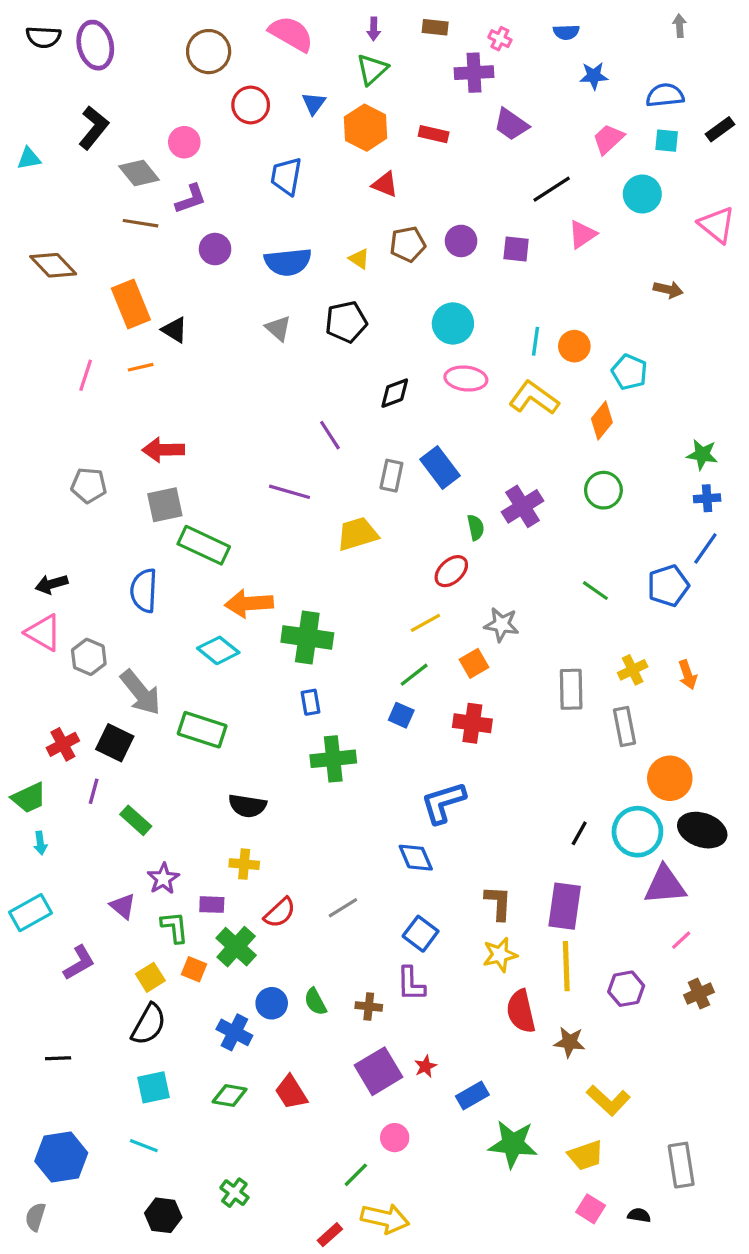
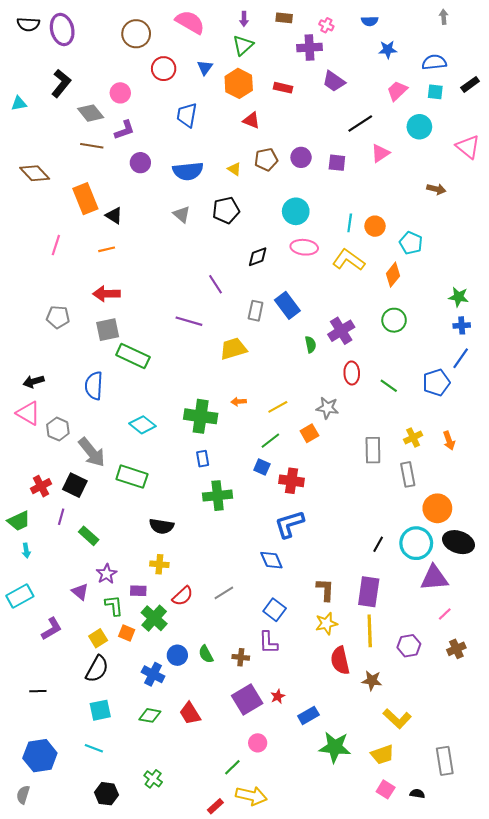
orange line: (141, 367) -> (107, 249), moved
red ellipse: (451, 571) -> (352, 373), moved, turned -50
orange arrow: (249, 603) -> (239, 402), moved, size x0.5
red cross: (472, 723) -> (292, 481), moved

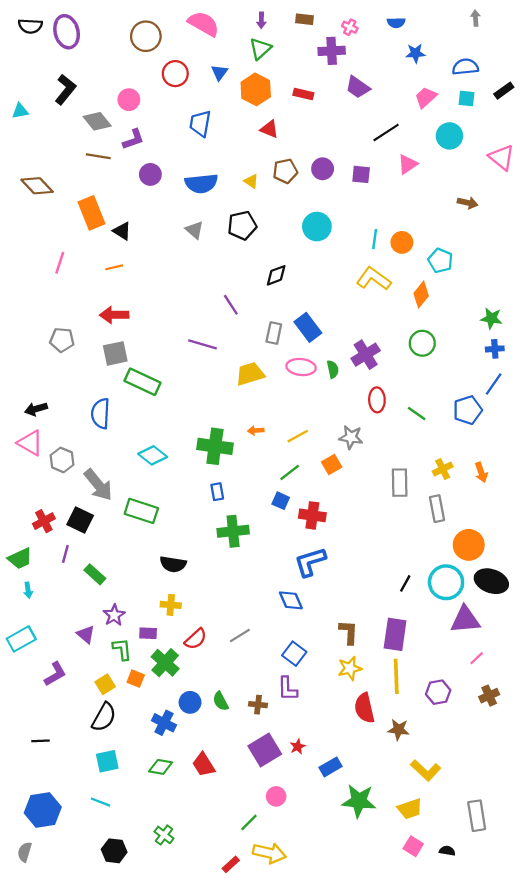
pink ellipse: (304, 247) -> (301, 367), moved

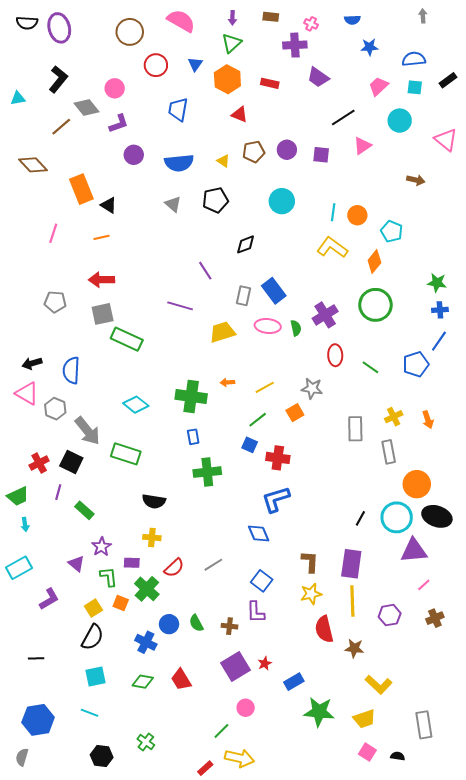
brown line: (98, 156) -> (61, 127), moved, turned -50
green circle: (422, 343) -> (375, 305), size x1.4
blue semicircle: (101, 413) -> (71, 370), moved

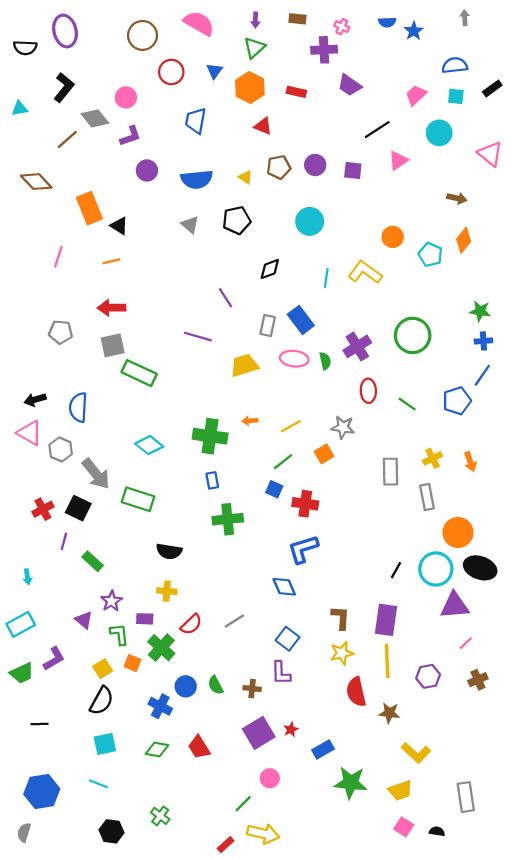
black semicircle: (27, 23) -> (25, 48), moved
blue star: (369, 47) -> (414, 31), moved, turned -30
cyan line: (333, 212) -> (326, 278), moved
orange diamond: (374, 262) -> (464, 240), moved
green trapezoid: (18, 496) -> (22, 673), moved

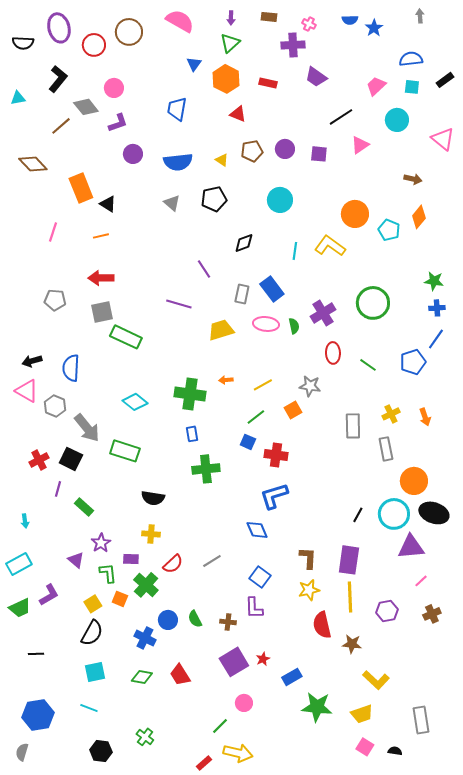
red circle: (171, 72) -> (94, 45), moved
orange circle: (393, 237) -> (355, 214), size x1.4

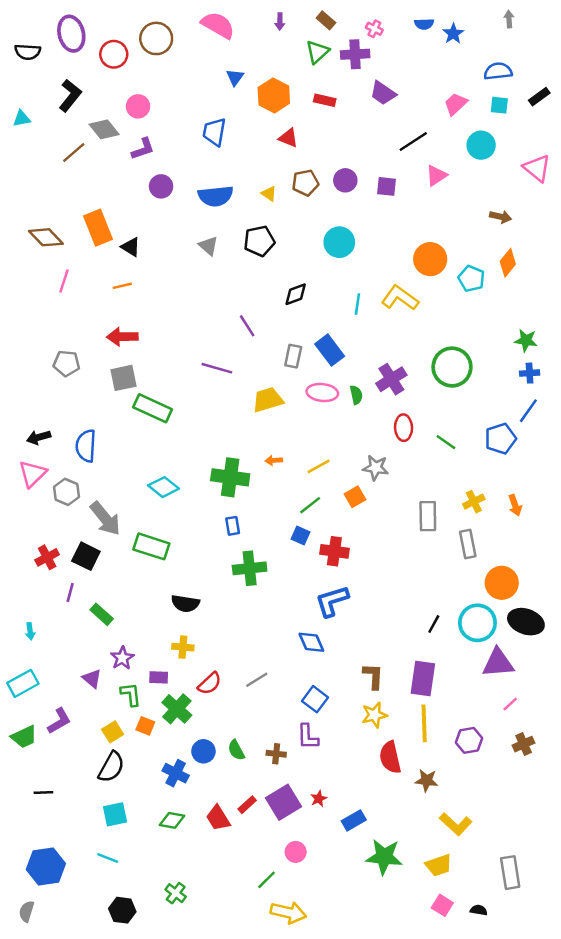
brown rectangle: (269, 17) -> (326, 20), turned 35
green triangle: (230, 43) -> (317, 52), moved
brown diamond: (33, 164) -> (46, 237), moved
pink triangle: (27, 391) -> (33, 474), turned 45
red rectangle: (204, 763) -> (247, 805), moved

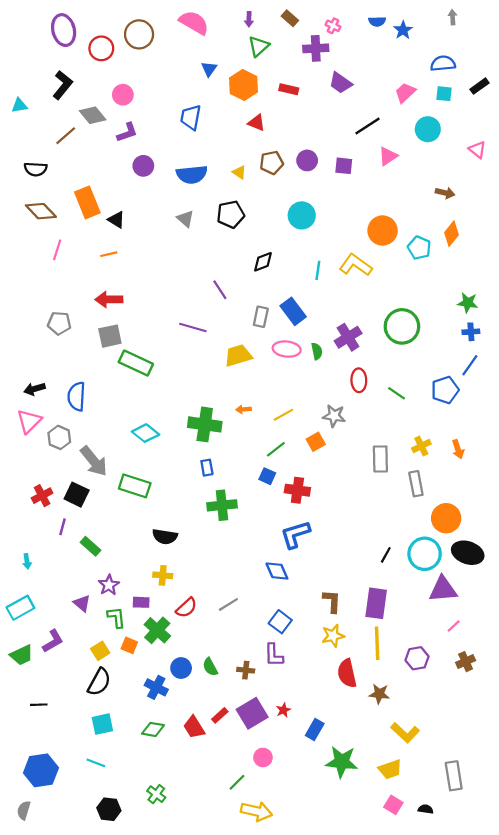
black semicircle: (28, 52) -> (36, 169), moved
green triangle: (317, 52) -> (259, 46), moved
pink triangle: (537, 168) -> (477, 150), size x0.7
blue rectangle: (354, 820) -> (315, 729), turned -30

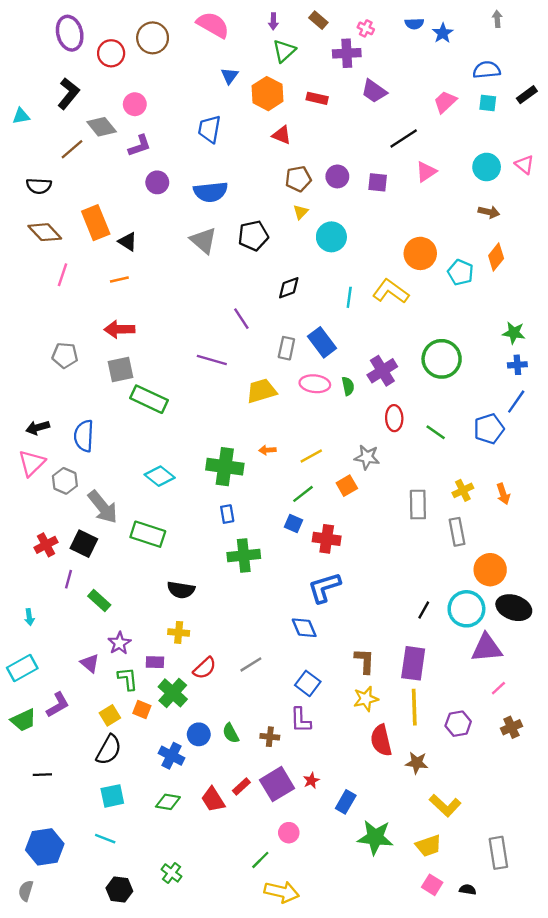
cyan circle: (428, 129) -> (487, 167), moved
yellow triangle: (239, 172) -> (301, 212), moved, turned 40
gray triangle: (185, 219) -> (203, 240), size x1.4

